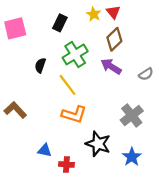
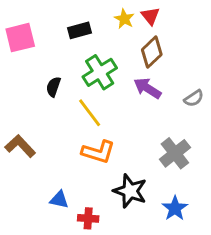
black rectangle: (60, 23) -> (79, 30), turned 49

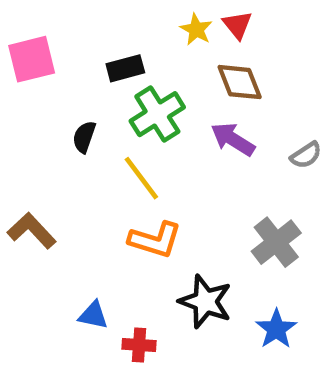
black rectangle: (79, 30) -> (125, 68), moved
brown diamond: (152, 52) -> (240, 82), turned -68

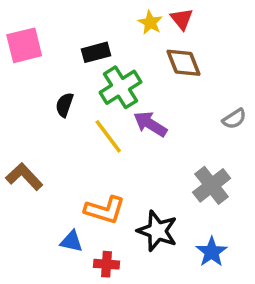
purple arrow: (233, 139) -> (150, 124), moved
orange L-shape: (155, 240) -> (105, 210), moved

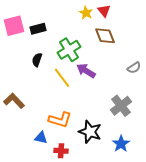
black rectangle: (96, 52) -> (38, 29), moved

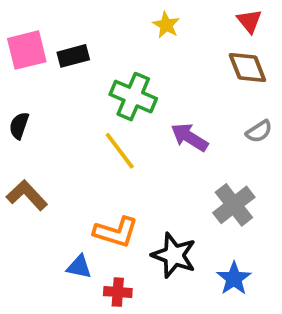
red triangle: (104, 11) -> (249, 21), moved
brown diamond: (105, 36) -> (247, 67), moved
green cross: (69, 50) -> (133, 97), turned -35
black semicircle: (37, 60) -> (19, 126), moved
purple arrow: (86, 71) -> (189, 137), moved

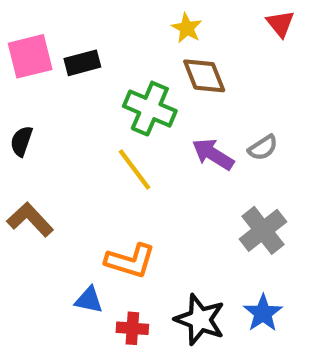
brown diamond: (247, 67) -> (204, 76), moved
gray semicircle: (259, 131) -> (263, 148), moved
black star: (174, 255) -> (200, 320), moved

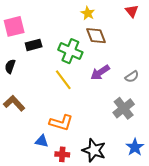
black rectangle: (82, 63) -> (34, 45), moved
gray semicircle: (263, 148) -> (132, 77), moved
purple arrow: (213, 154) -> (100, 73), turned -66
blue star: (263, 313) -> (135, 147), moved

